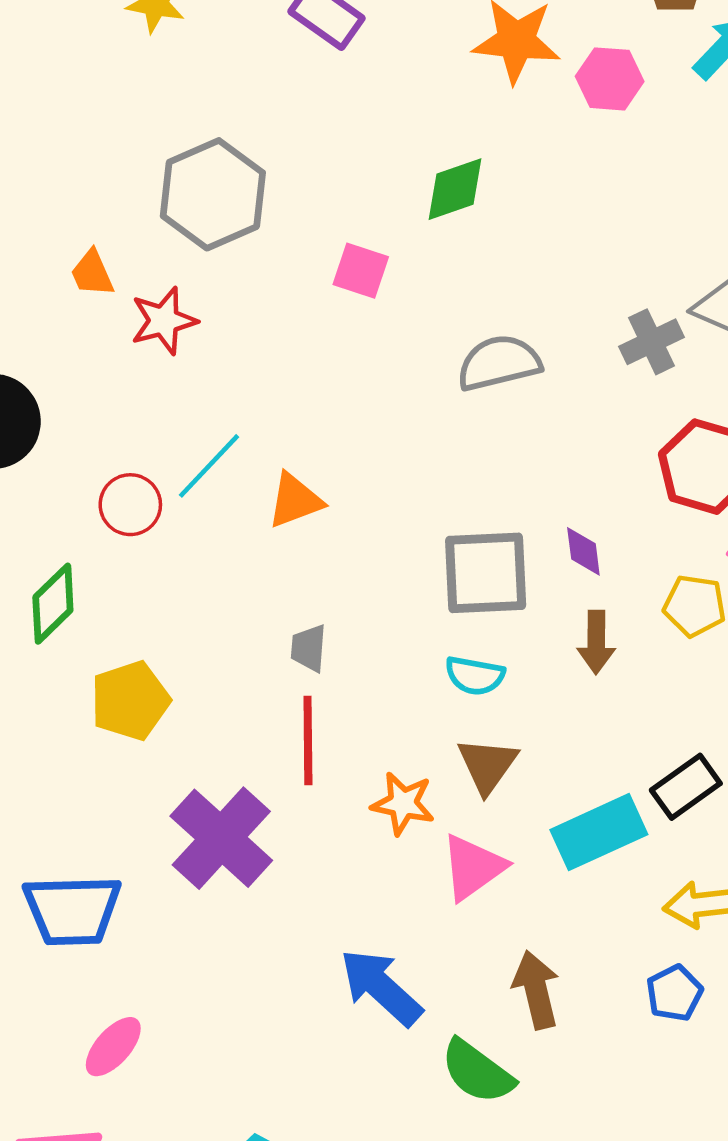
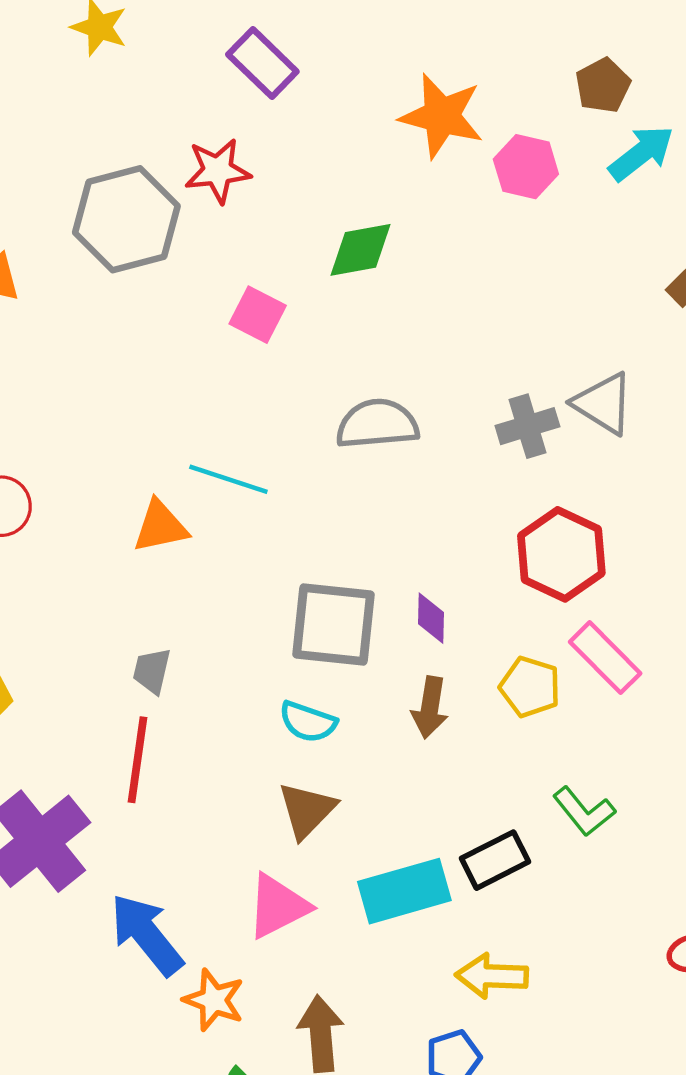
red star: (164, 321) -> (218, 171), moved
cyan line: (209, 466) -> (228, 479), moved, turned 56
orange star: (403, 803) -> (214, 1000), moved
blue arrow: (381, 987) -> (147, 935), moved

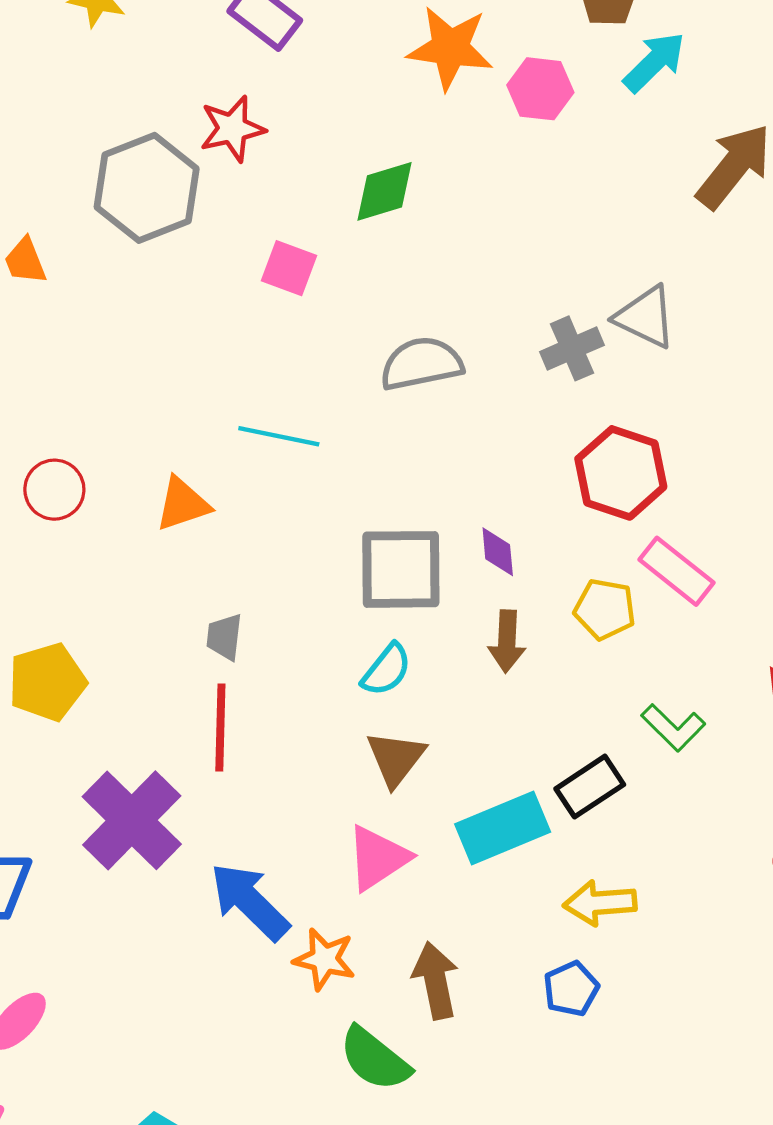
orange triangle: (160, 526) -> (183, 504), moved
cyan semicircle: (308, 722) -> (386, 670), turned -64

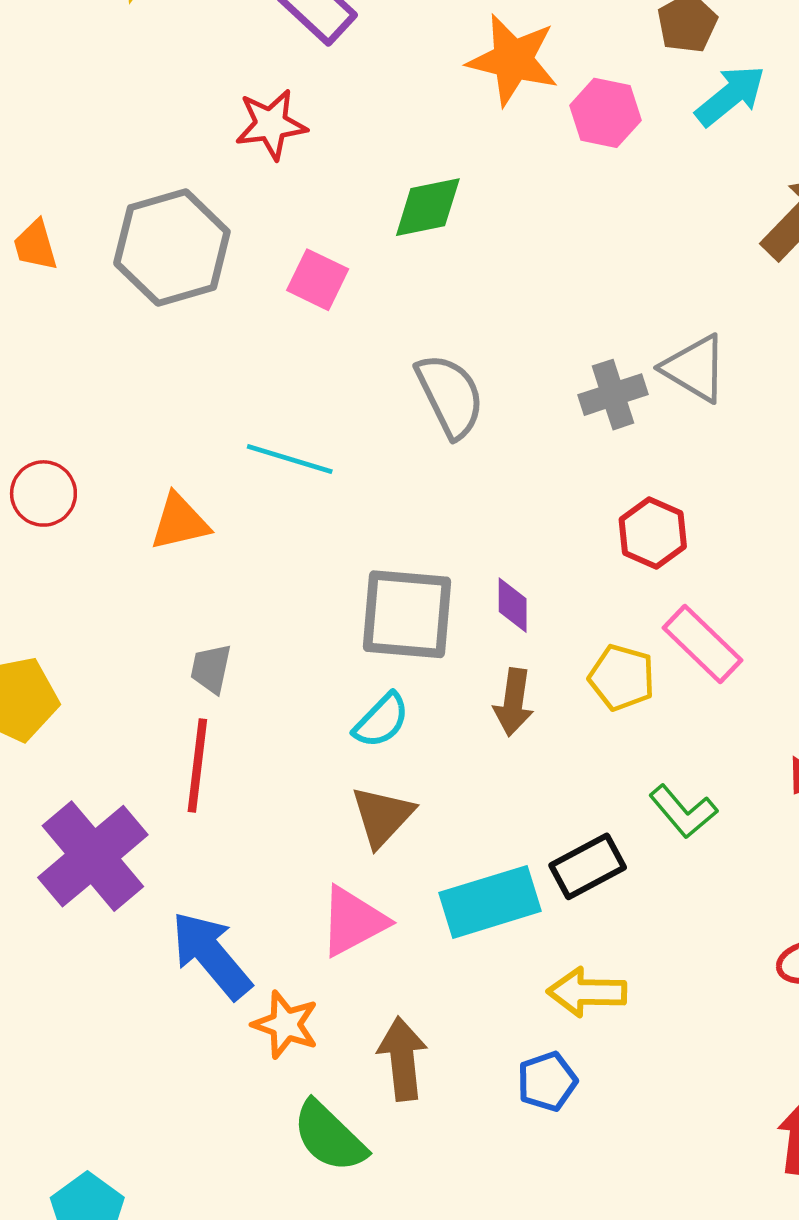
gray hexagon: (147, 188) -> (172, 247), moved
gray semicircle: (421, 364) -> (450, 396), turned 70
red hexagon: (621, 473) -> (653, 533), size x0.7

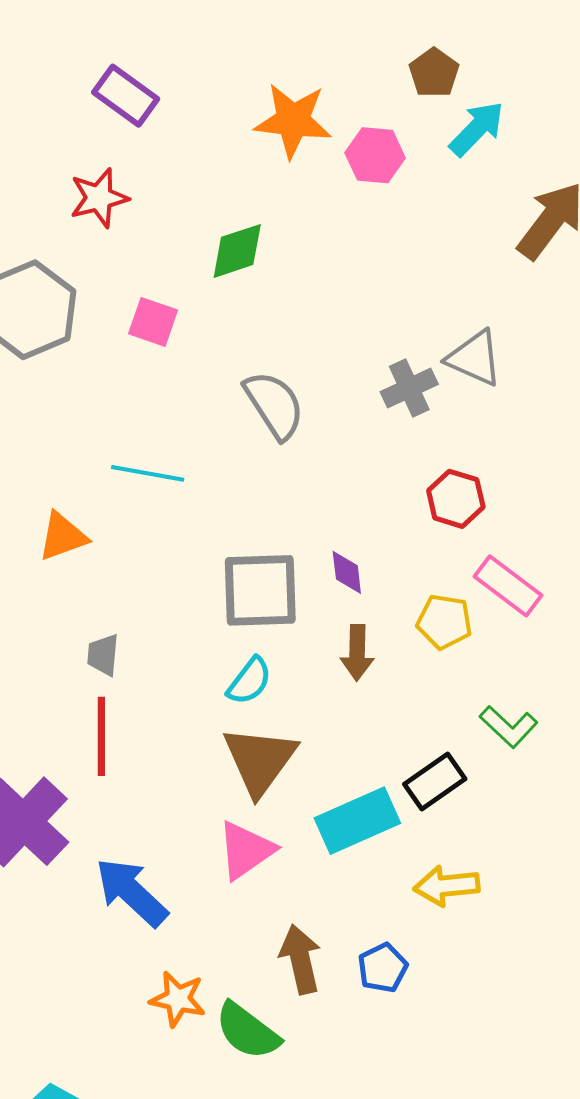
brown triangle: (382, 816) -> (260, 760), size x1.4
orange star: (286, 1025) -> (178, 999), moved
blue pentagon: (547, 1081) -> (383, 968), moved

